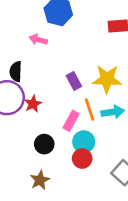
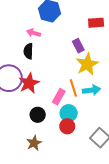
black semicircle: (16, 72) -> (28, 51), moved
yellow star: (107, 79) -> (87, 64), turned -30
purple rectangle: (74, 81) -> (78, 46), moved
red star: (33, 104) -> (29, 83), size x1.5

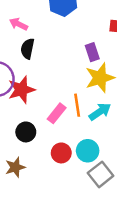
pink arrow: (33, 33) -> (19, 24), moved
cyan arrow: (91, 90) -> (100, 112), turned -36
cyan circle: (69, 113) -> (88, 151), moved

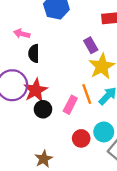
black circle: (26, 132) -> (43, 109), moved

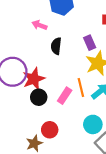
pink arrow: (22, 34) -> (40, 25), moved
black semicircle: (34, 53) -> (56, 46), moved
red circle: (81, 138) -> (50, 130), moved

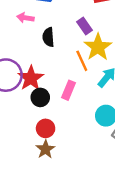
orange line: (81, 88) -> (82, 61), moved
red circle: (50, 130) -> (46, 128), moved

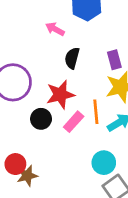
orange line: (82, 61) -> (96, 112), moved
red star: (31, 78) -> (60, 95), moved
red circle: (46, 128) -> (15, 164), moved

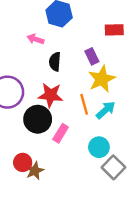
red star: (60, 95) -> (51, 95), turned 30
black circle: (41, 119) -> (38, 119), size x1.5
pink rectangle: (74, 122) -> (61, 133), moved

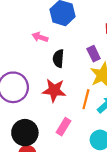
orange line: (84, 104) -> (86, 99), turned 30
black circle: (38, 119) -> (25, 133), moved

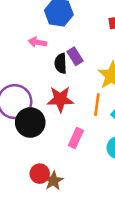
purple rectangle: (94, 54) -> (75, 56), moved
black circle: (25, 133) -> (30, 122), moved

